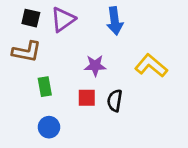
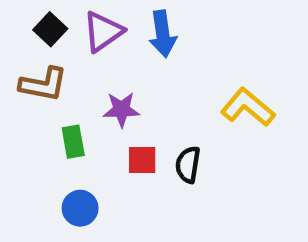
black square: (31, 18) -> (50, 29), turned 30
blue arrow: (115, 21) -> (163, 34), moved
purple star: (95, 66) -> (121, 110), moved

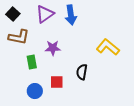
black square: (50, 29) -> (13, 14), moved
red square: (142, 160) -> (57, 82), moved

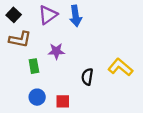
yellow L-shape: (108, 47) -> (120, 67), moved
red square: (57, 82) -> (63, 101), moved

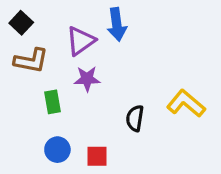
purple triangle: (48, 15) -> (81, 41), moved

